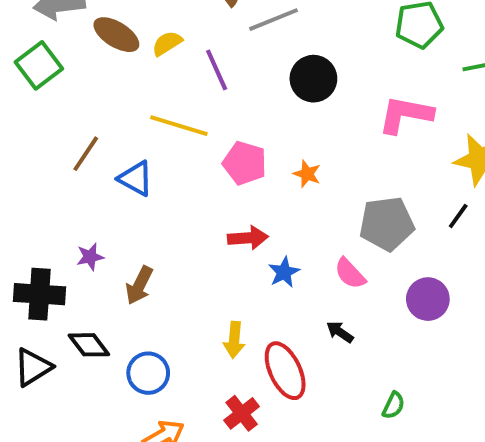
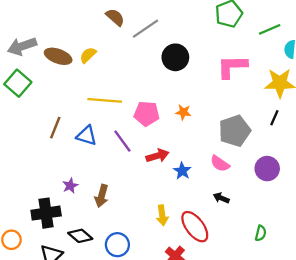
purple line: (217, 70) -> (122, 141), moved

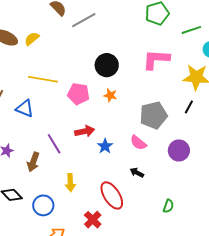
black circle: (175, 57) -> (107, 65), moved
purple line: (122, 141) -> (54, 144), moved
yellow arrow: (162, 215) -> (70, 183), moved

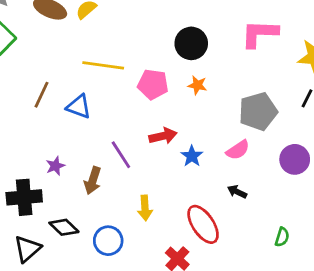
pink semicircle: (138, 143) -> (238, 150), turned -72

